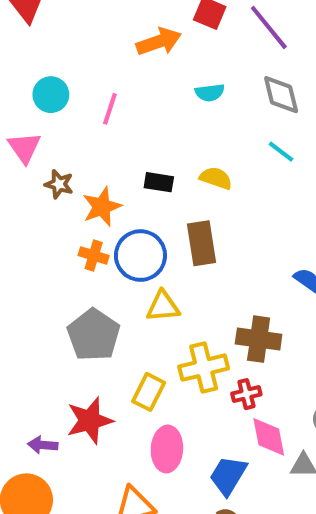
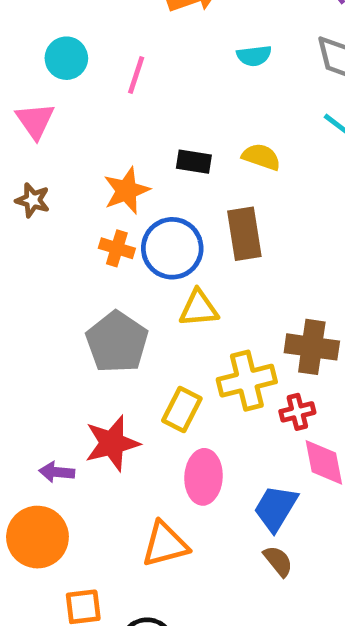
brown star: (59, 184) -> (33, 200), moved

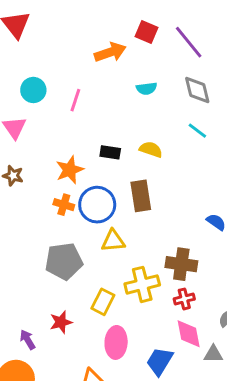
gray pentagon: (117, 342) -> (64, 261), turned 30
red cross: (297, 412) -> (184, 299), moved
red star: (112, 443) -> (61, 322), size x0.7
purple arrow: (57, 472) -> (28, 340), turned 54

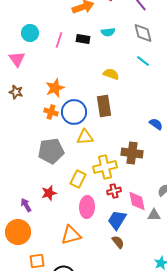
black rectangle: (110, 152) -> (83, 39), moved
red cross: (184, 299) -> (114, 191), moved

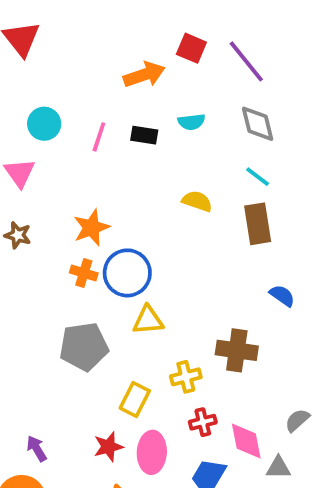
brown rectangle: (104, 106) -> (258, 224), moved
yellow cross: (105, 167) -> (186, 377), size x0.7
red star: (49, 193) -> (108, 447), moved

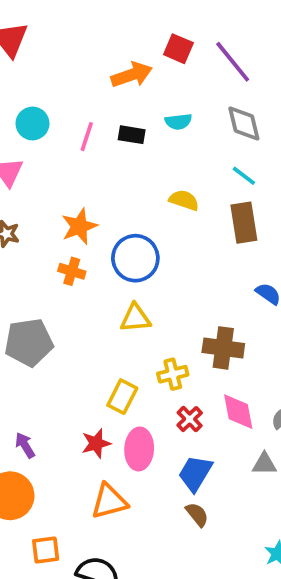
blue circle: (127, 273) -> (135, 258), moved
gray pentagon: (84, 347) -> (29, 342), moved
red cross: (203, 422) -> (190, 419), turned -30
pink diamond: (246, 441) -> (238, 412), moved

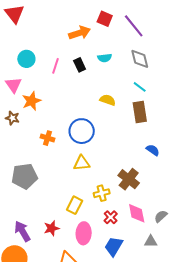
black rectangle: (132, 135) -> (80, 65), turned 56
orange star: (79, 226) -> (31, 101), moved
brown cross: (223, 348) -> (129, 179), turned 30
red star: (96, 443) -> (52, 228), moved
purple arrow: (25, 445) -> (22, 231), size x1.5

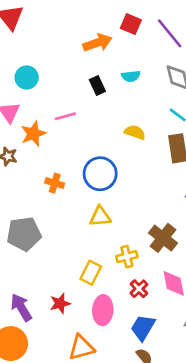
pink line: (56, 66) -> (65, 116), moved, turned 56

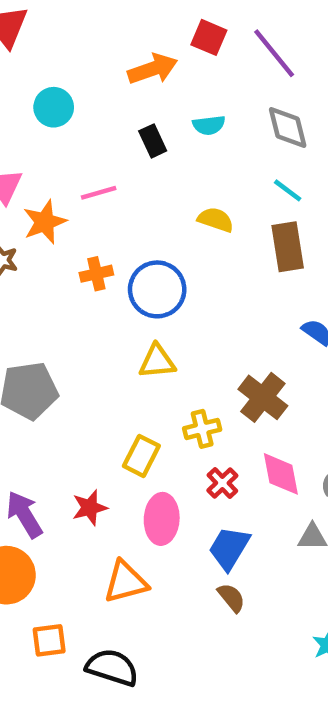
cyan circle: (27, 77) -> (54, 107), moved
orange cross: (55, 183) -> (96, 274), moved, turned -30

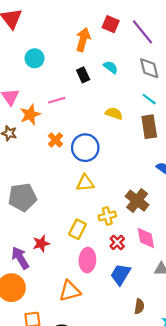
orange arrow: (153, 69) -> (83, 40), turned -55
cyan semicircle: (209, 125) -> (111, 67), turned -136
orange cross: (96, 274) -> (55, 140), turned -32
red star: (90, 508) -> (41, 244), moved
brown semicircle: (231, 598) -> (139, 306), moved, turned 48

